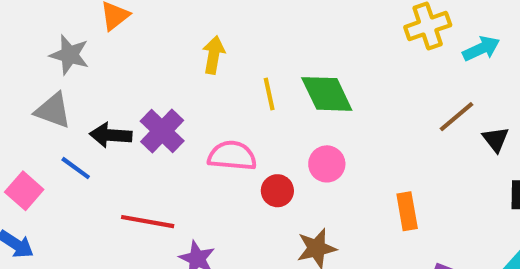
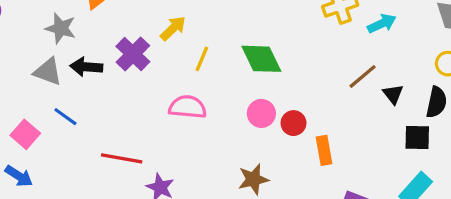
yellow arrow: (214, 55) -> (173, 28), turned 36
yellow line: (269, 94) -> (202, 59), moved, turned 35
purple cross: (162, 131) -> (133, 54), moved
black arrow: (111, 135) -> (86, 67), moved
red circle: (277, 191) -> (294, 123), moved

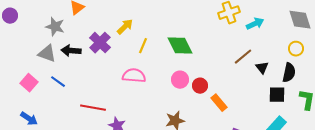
pink square: (25, 134) -> (29, 83), moved
orange rectangle: (324, 150) -> (219, 103), turned -30

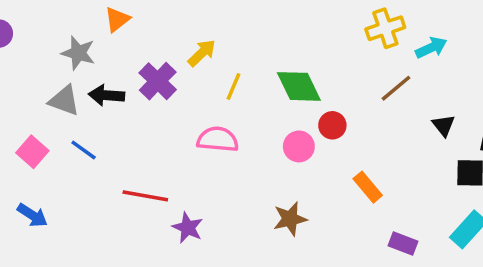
brown line: (243, 57) -> (396, 88), moved
red circle: (200, 86) -> (332, 125), moved

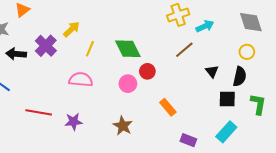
brown star: (290, 219) -> (123, 126), turned -30
purple star: (188, 228) -> (74, 122), moved, turned -30

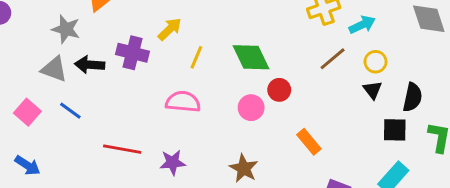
purple cross: (46, 46) -> (133, 53), turned -30
yellow circle: (247, 52) -> (376, 62), moved

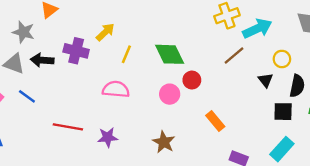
cyan arrow: (362, 25) -> (257, 29), size x1.4
yellow circle: (376, 62) -> (282, 59), moved

